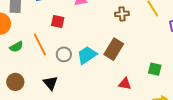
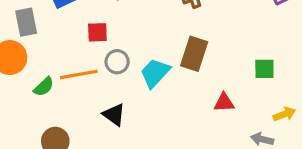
orange line: (40, 45) -> (79, 74), turned -60
gray circle: (64, 54) -> (117, 62), moved
black triangle: (50, 83) -> (114, 115), moved

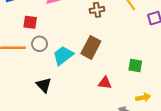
black triangle: (114, 115) -> (44, 85), moved

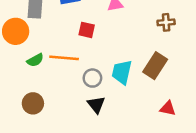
gray circle: (40, 44) -> (92, 78), moved
cyan trapezoid: (63, 56) -> (122, 72), turned -45

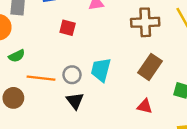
brown cross: (166, 22) -> (145, 22), size x1.6
orange line: (64, 58) -> (41, 78), moved
brown rectangle: (155, 66) -> (150, 67), moved

